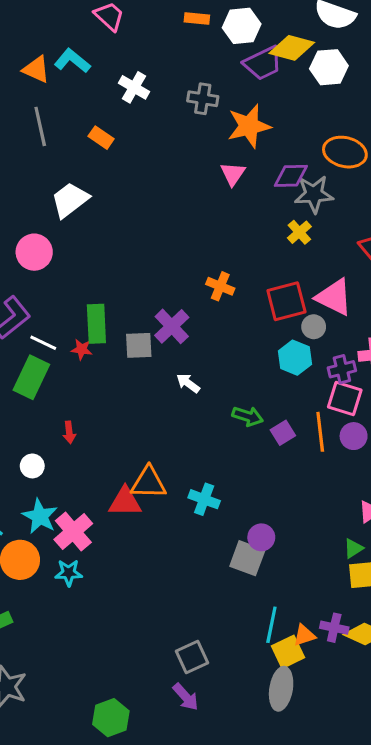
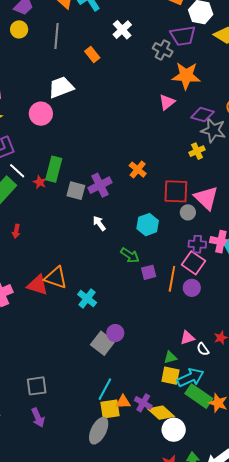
purple trapezoid: (263, 63) -> (183, 36), moved
pink circle: (34, 252) -> (41, 114), moved
cyan hexagon: (295, 358) -> (148, 225), moved
gray square: (192, 657) -> (37, 386), moved

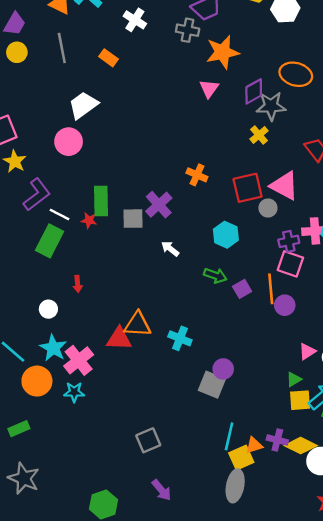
purple diamond: (203, 115) -> (254, 91), turned -30
purple circle: (192, 288) -> (285, 305), moved
gray square: (37, 386) -> (148, 440), moved

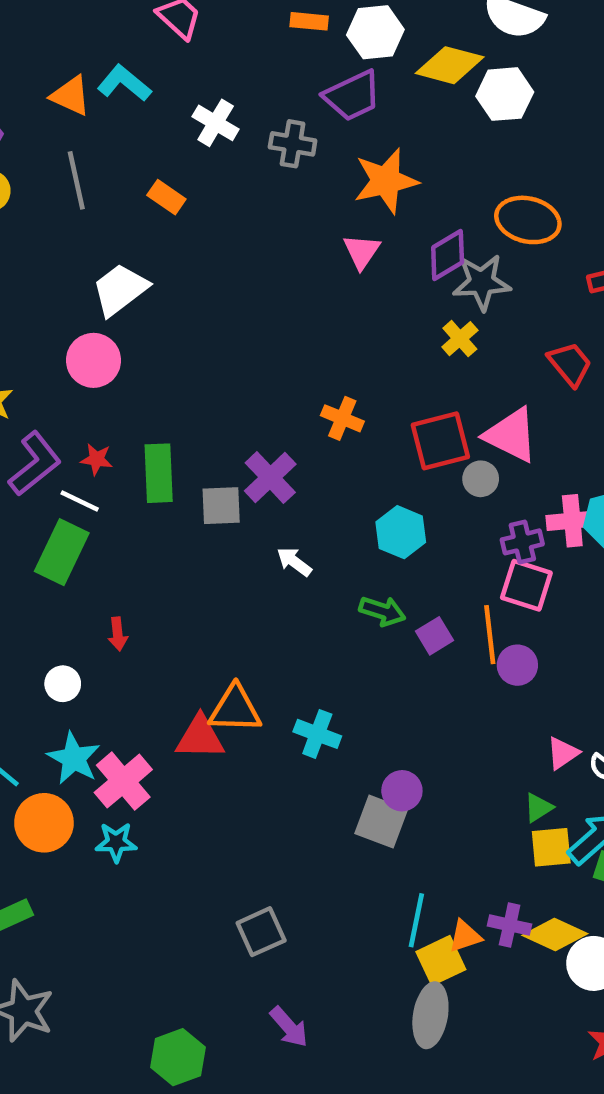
gray cross: (188, 30) -> (293, 144), moved
red star: (89, 220) -> (97, 459), moved

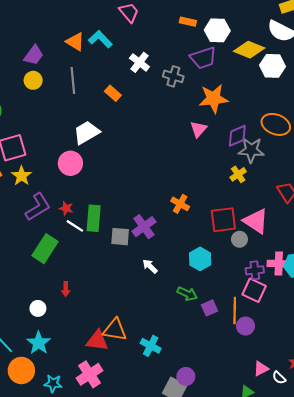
white line: (80, 501) -> (75, 226), moved
pink cross: (123, 781) -> (90, 374), moved

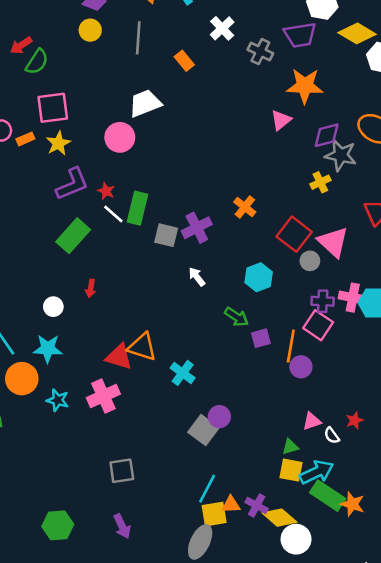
red square: (223, 220) -> (294, 234), turned 36
cyan star: (39, 343) -> (48, 349), turned 30

